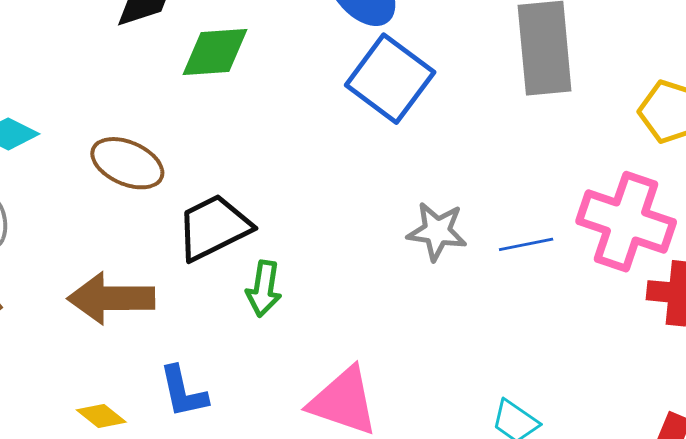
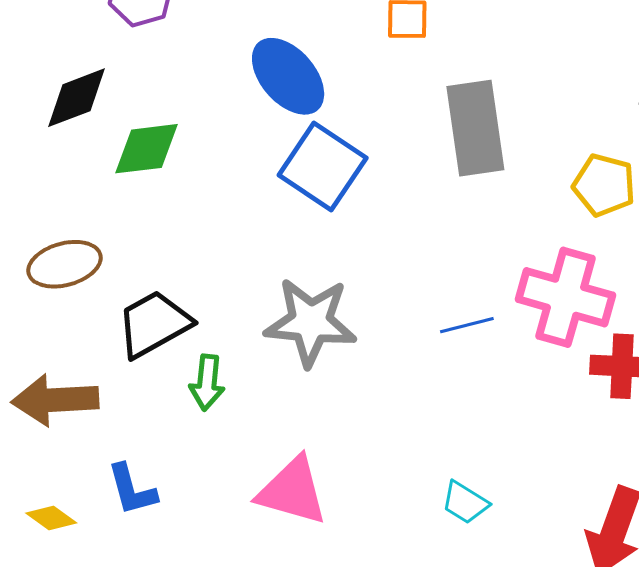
brown ellipse: (127, 163) -> (65, 264), turned -36
gray star: (437, 231) -> (311, 322), moved, size x1.5

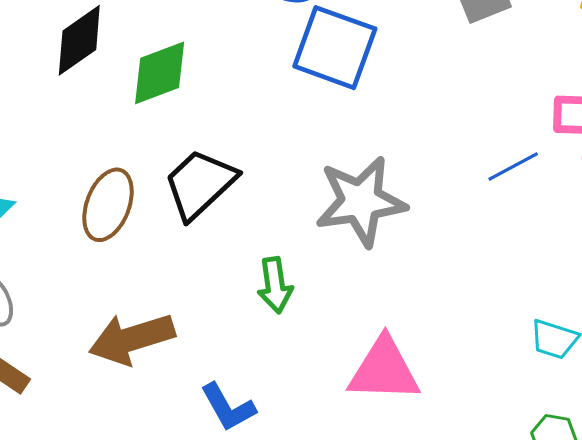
brown ellipse: (65, 264) -> (108, 205), turned -40
black trapezoid: (154, 324) -> (200, 184), moved

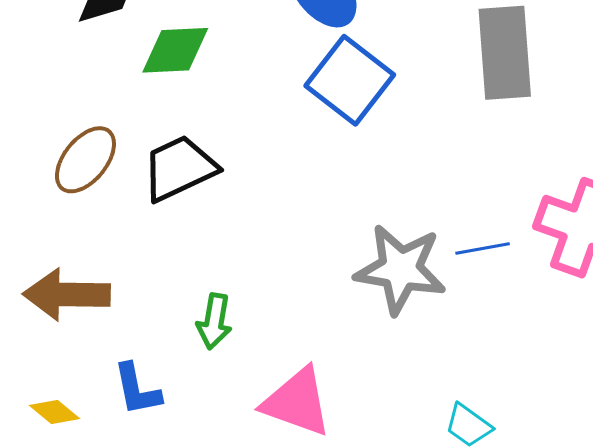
gray star: (361, 201) -> (400, 269), moved
green arrow: (275, 285) -> (214, 321), moved

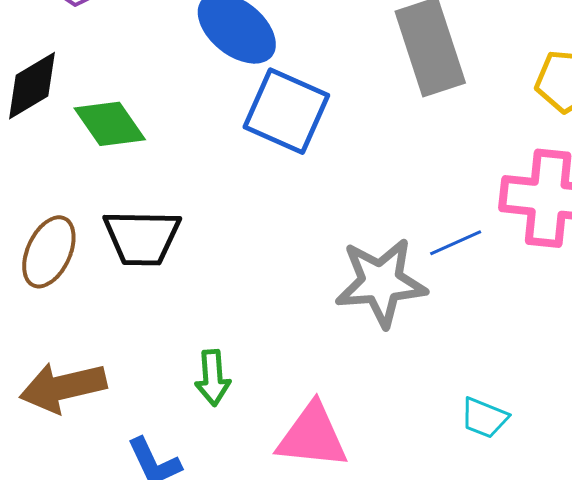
green diamond: (175, 50) -> (110, 124), turned 72
black trapezoid: (179, 168) -> (142, 238), turned -140

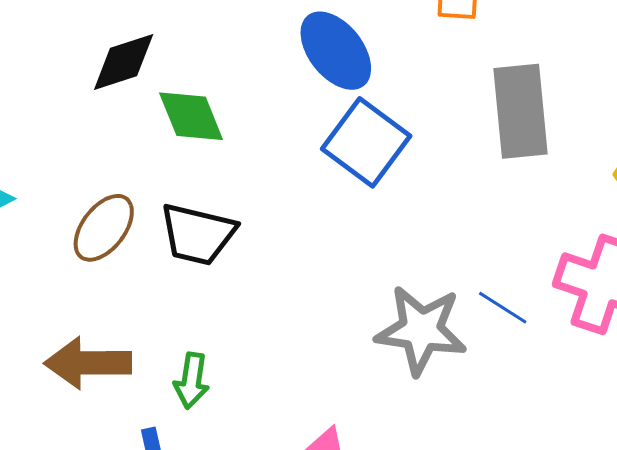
blue line: (456, 243) -> (503, 308), turned 44
green arrow: (213, 378) -> (192, 381), moved

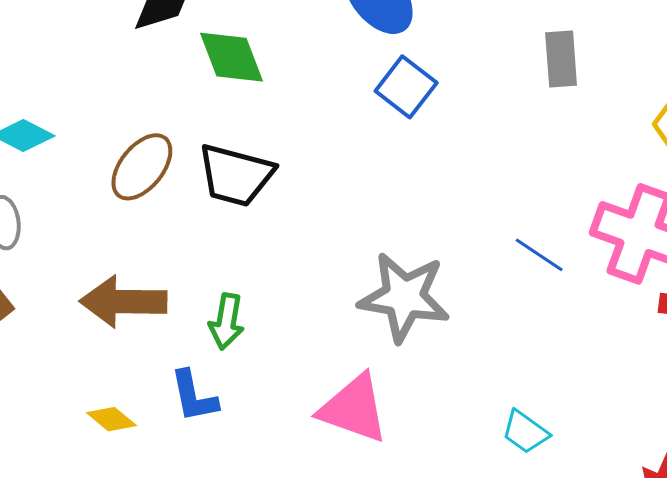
gray rectangle: (521, 111) -> (561, 59), size x0.6
blue square: (366, 142) -> (406, 87), size x0.7
gray star: (421, 330) -> (404, 297), moved

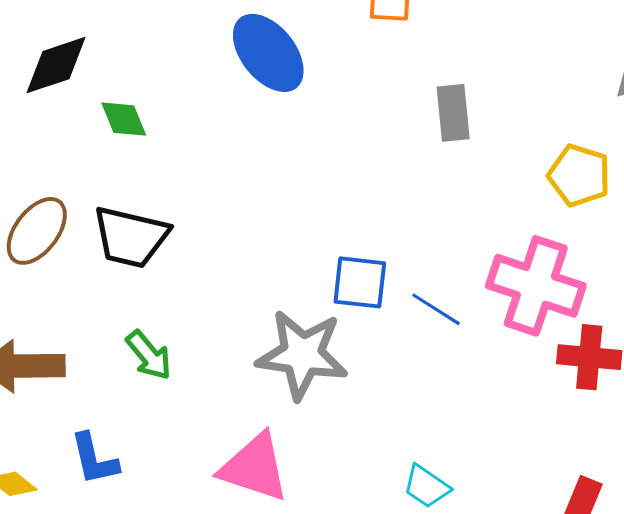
green diamond: (232, 57) -> (124, 119), size x0.7
blue square: (406, 87) -> (360, 282), moved, turned -30
green arrow: (227, 321) -> (149, 355), moved, turned -48

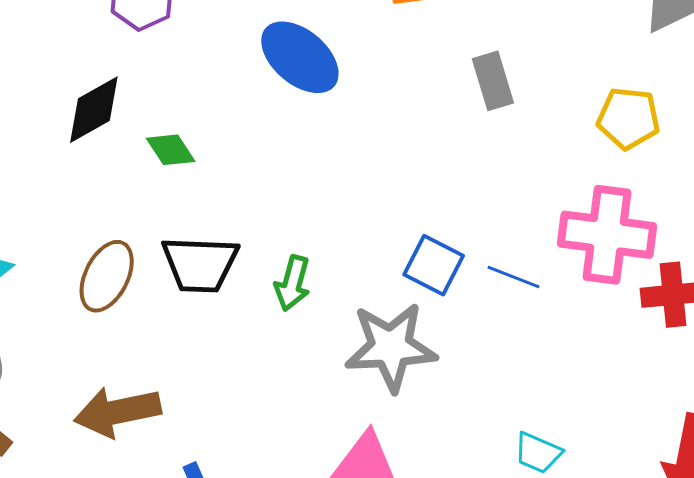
blue square: (360, 282) -> (434, 265), turned 32
green arrow: (149, 355) -> (292, 283), moved, turned 66

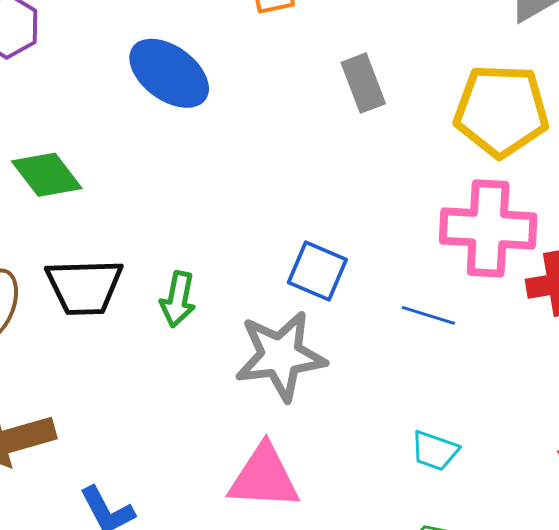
yellow pentagon: (629, 118) -> (501, 111), size x1.5
green diamond: (171, 150) -> (47, 175), size x1.4
blue line: (514, 277) -> (428, 315), moved

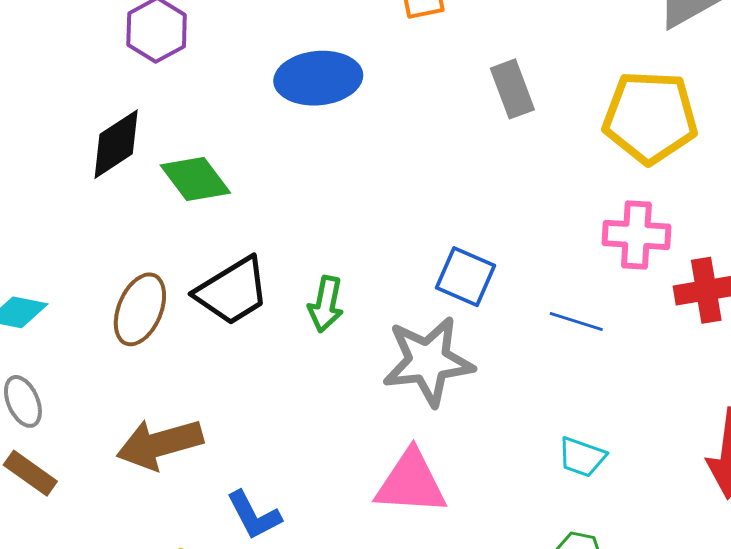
blue ellipse: (169, 73) -> (318, 78), turned -42
pink cross: (488, 228) -> (636, 235), size x0.7
black trapezoid: (84, 287) -> (232, 291), turned -30

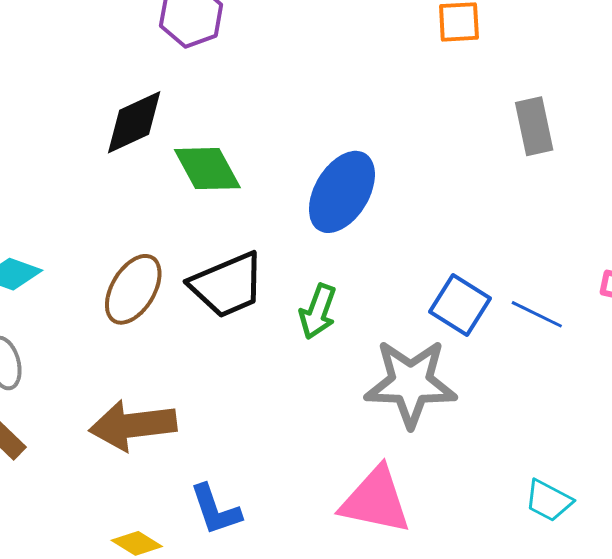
blue ellipse: (318, 78) -> (342, 192), moved, turned -62
blue line: (576, 322) -> (537, 314), moved

